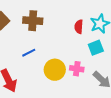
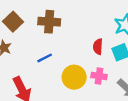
red semicircle: (79, 27) -> (98, 47), moved

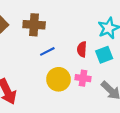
blue line: (45, 58) -> (47, 51), moved

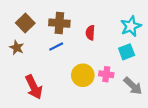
red semicircle: (82, 49) -> (90, 33), moved
blue line: (47, 51) -> (56, 46), moved

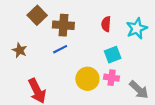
brown square: (25, 23) -> (37, 15), moved
red semicircle: (90, 33) -> (106, 24), moved
cyan square: (127, 52) -> (113, 55), moved

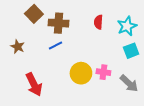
cyan square: (113, 55) -> (131, 51), moved

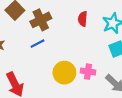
brown cross: (58, 23) -> (41, 20), turned -30

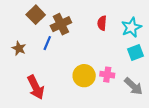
blue line: (38, 44) -> (47, 43), moved, turned -40

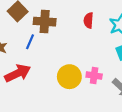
brown cross: (61, 24) -> (45, 22), turned 30
red arrow: (36, 87) -> (18, 73), moved, turned -90

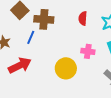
pink cross: (94, 76) -> (88, 51), moved

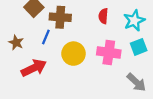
pink cross: (88, 51) -> (109, 52), size x1.5
yellow circle: (66, 68) -> (74, 54), moved

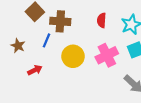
pink cross: (109, 52) -> (107, 55), turned -35
red arrow: (34, 68) -> (35, 70), size x0.6

